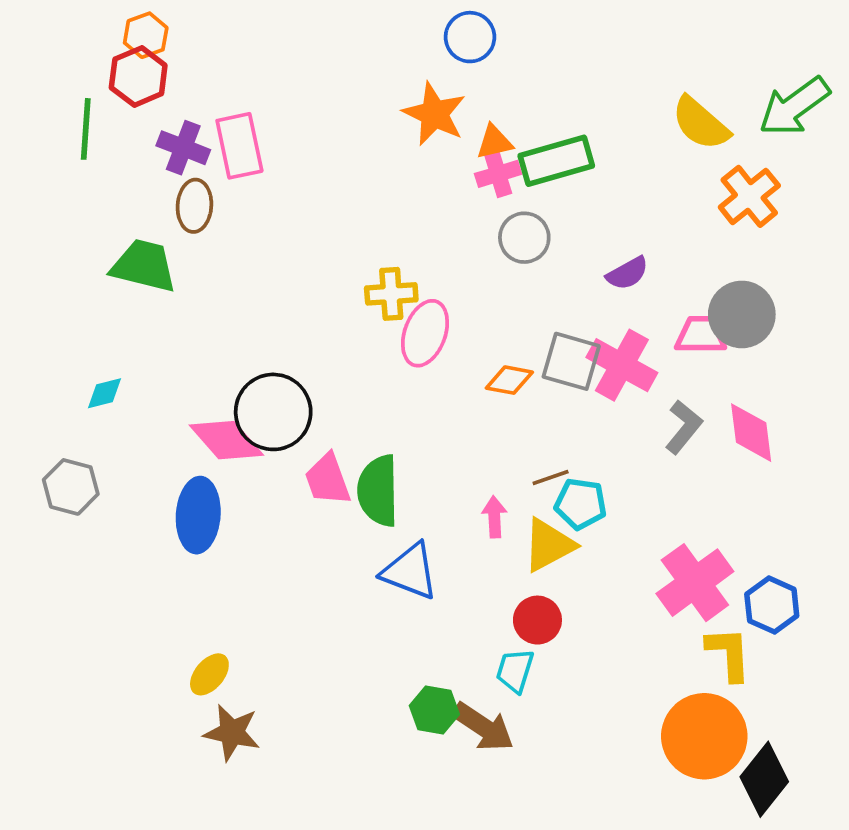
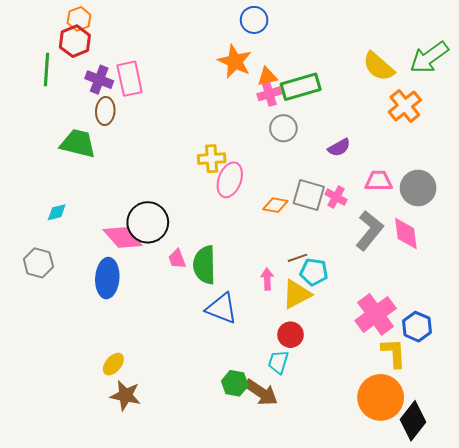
gray circle: (742, 314) -> (418, 188), moved
pink cross: (622, 365) -> (336, 197), size x0.6
gray L-shape: (684, 427) -> (369, 230), size x1.4
pink trapezoid: (328, 479) -> (177, 259), size x0.7

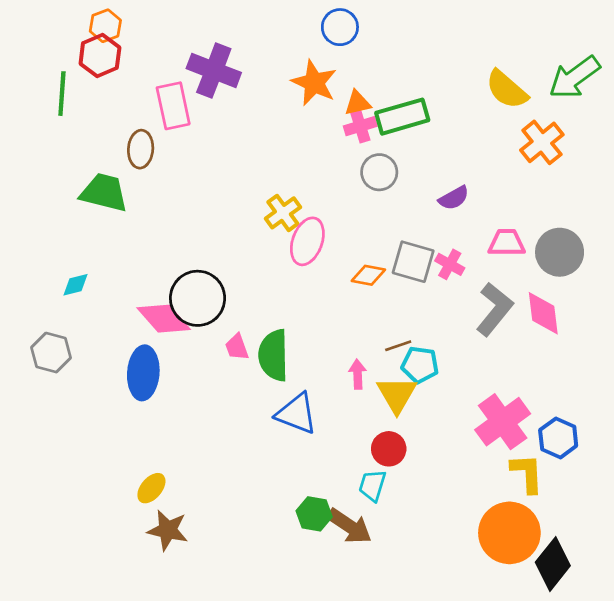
purple cross: (99, 80) -> (214, 71), moved, size x1.4
yellow cross: (212, 159) -> (283, 213), turned -32
yellow triangle: (297, 294) -> (397, 395), turned -32

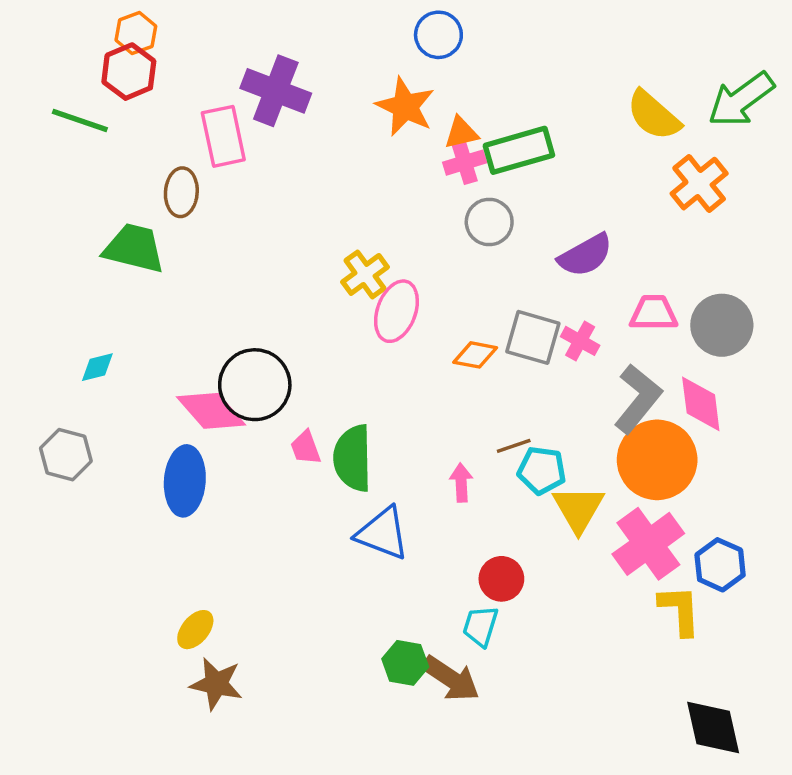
green line: (62, 94) -> (80, 121), turned -75
purple semicircle: (454, 198) -> (585, 255), size x1.4
yellow triangle: (397, 395) -> (578, 509), moved
orange circle: (509, 533) -> (657, 460), moved
black diamond: (553, 564) -> (713, 728), turned -51

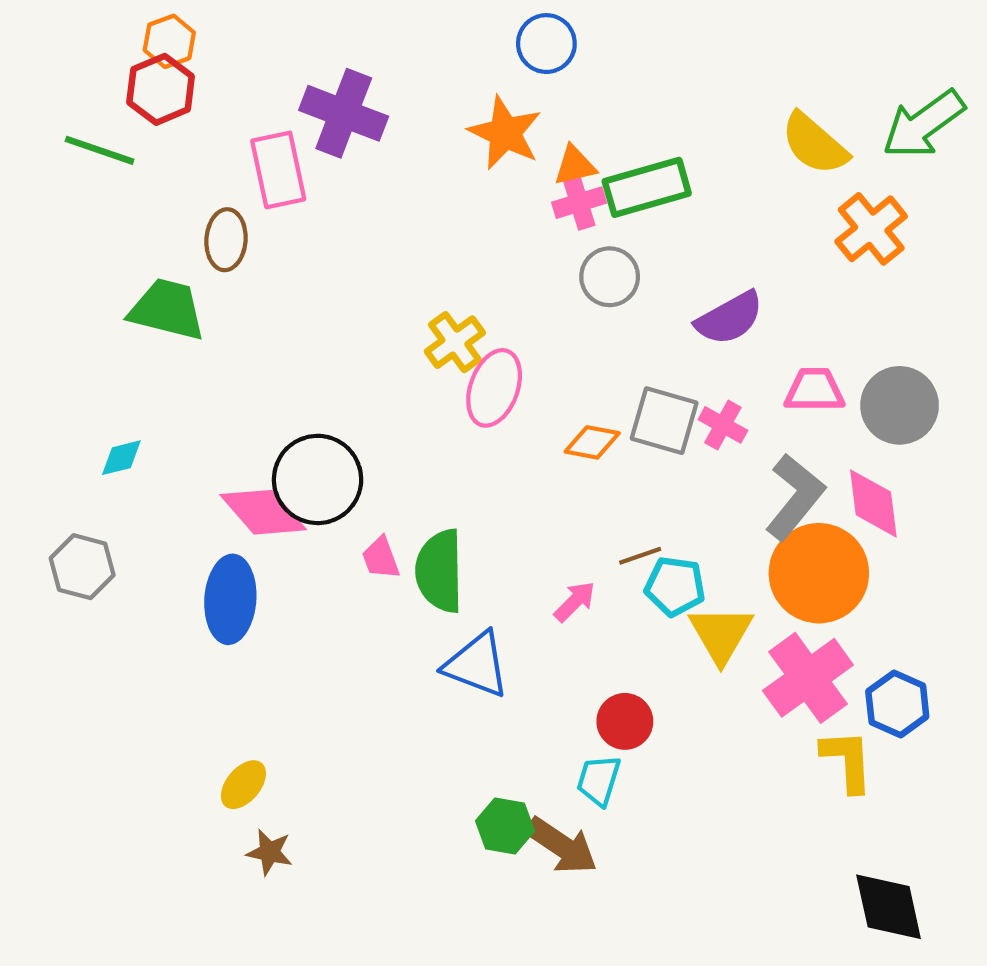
pink arrow: (461, 483) -> (575, 602), turned 48
brown star: (216, 684) -> (270, 852), size x0.7

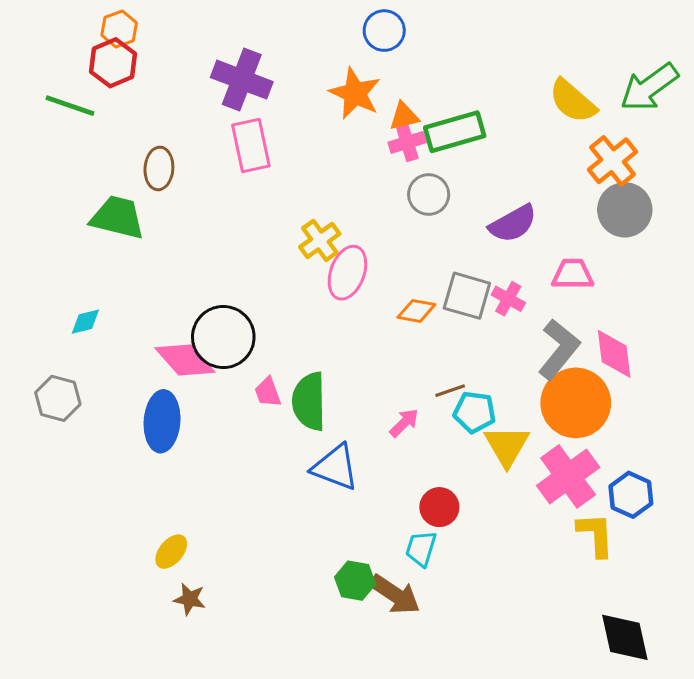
pink rectangle: (278, 170) -> (251, 145), moved
gray circle: (900, 405) -> (625, 210), moved

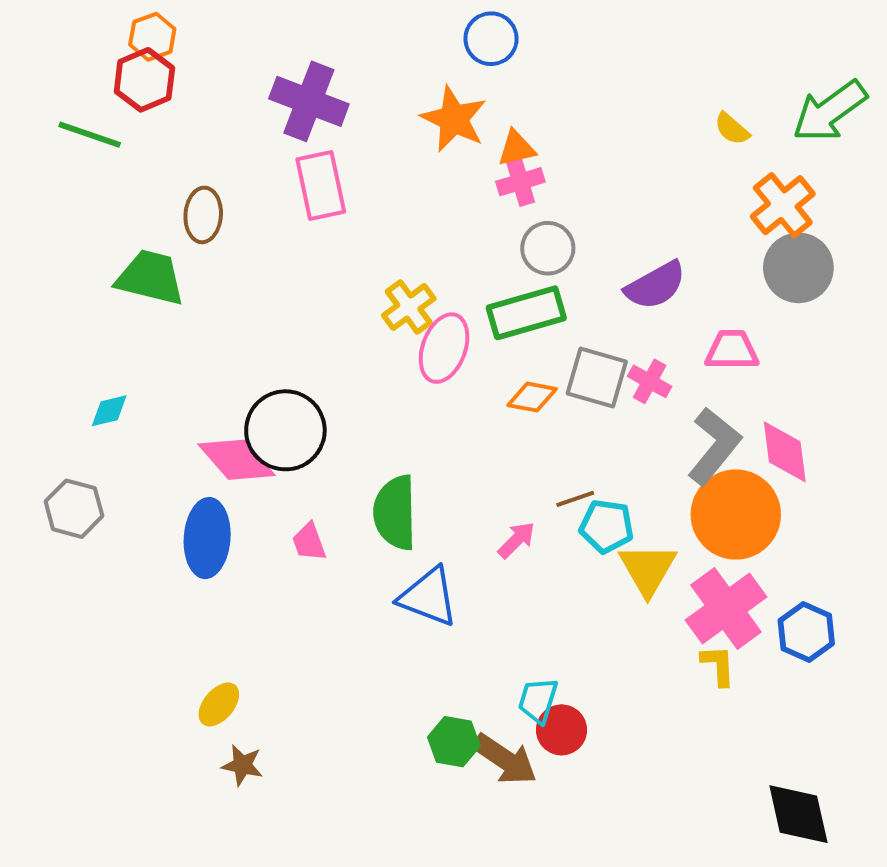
yellow semicircle: (573, 101) -> (732, 129), size x0.6
green rectangle: (455, 132) -> (526, 313), moved
pink trapezoid: (268, 392) -> (309, 542), moved
red circle: (439, 507) -> (562, 730), moved
yellow L-shape: (596, 535) -> (718, 665), moved, size x0.7

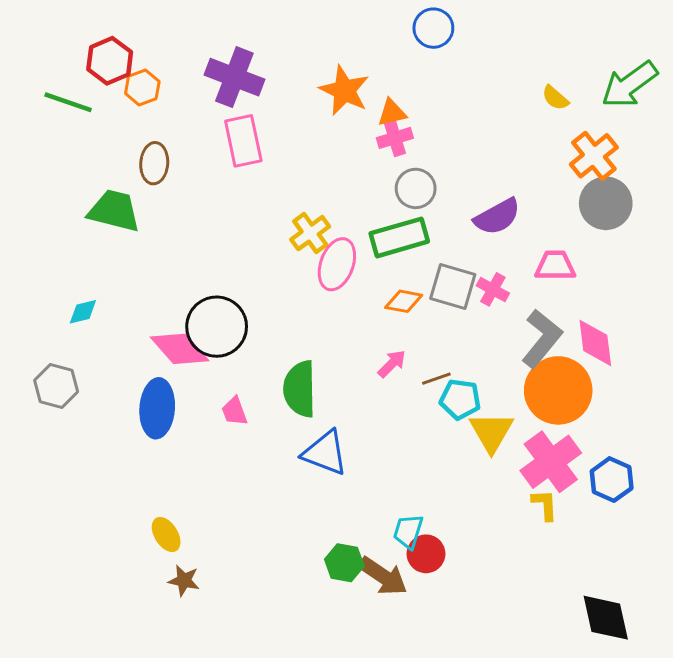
orange hexagon: (152, 37) -> (142, 87), moved
blue circle: (491, 39) -> (433, 28), moved
pink arrow: (516, 540) -> (392, 364), moved
yellow ellipse: (219, 704) -> (166, 535), turned -72

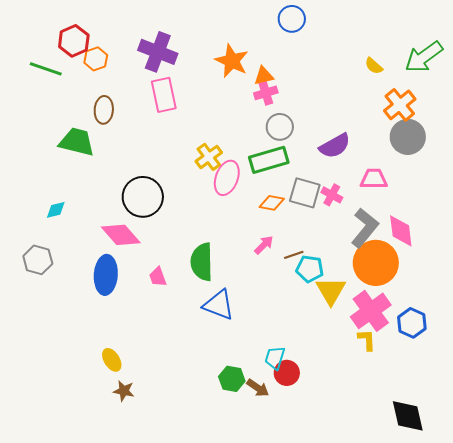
black circle: (217, 327) -> (143, 197), moved
brown arrow: (383, 576) -> (258, 388), size x0.7

